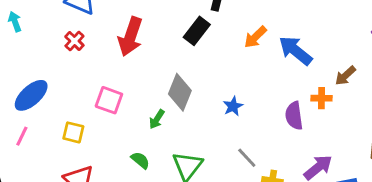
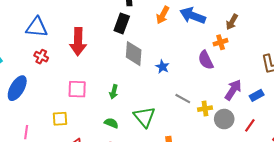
gray diamond: (180, 92) -> (134, 54), moved
blue ellipse: (31, 95) -> (17, 88), moved

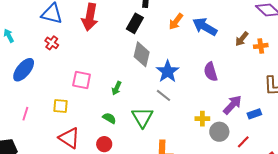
red arrow: (78, 42) -> (90, 17), moved
orange cross: (221, 42) -> (261, 46), moved
blue star: (162, 67) -> (168, 71), size x1.6
gray line: (183, 99) -> (163, 95), moved

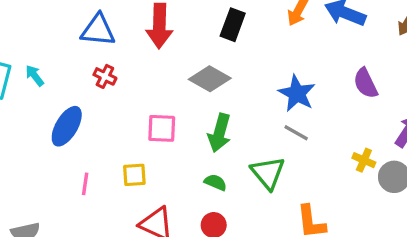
gray diamond: (142, 54) -> (210, 79), moved, turned -65
green arrow: (117, 88) -> (219, 133), size x1.6
pink line: (25, 114) -> (85, 184), moved
yellow cross: (202, 119) -> (364, 160), turned 32

